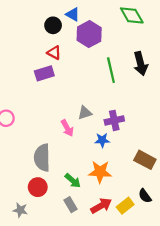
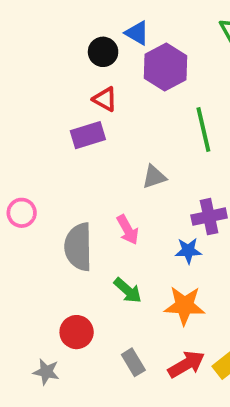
gray triangle: (85, 113) -> (154, 177), moved
gray semicircle: (42, 158) -> (78, 247), moved
green arrow: (73, 181) -> (128, 290), moved

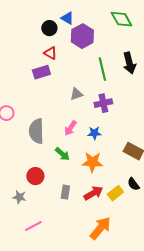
purple cross: (209, 217) -> (103, 103), moved
pink arrow: (128, 230) -> (70, 128), moved, turned 63
gray rectangle: (133, 362) -> (65, 192), turned 40

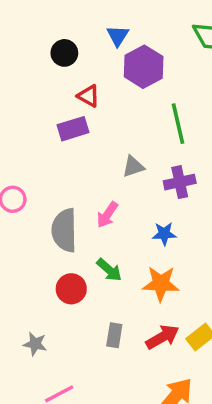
blue triangle: (67, 18) -> (118, 36), turned 32
black circle: (49, 28) -> (64, 53), moved
pink arrow: (70, 128) -> (107, 215), moved
red circle: (35, 176) -> (71, 289), moved

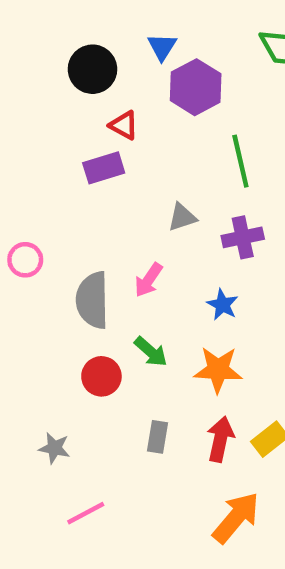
black circle: (64, 53) -> (92, 69), size x1.4
blue star: (164, 234) -> (223, 305), turned 30
red arrow: (162, 337) -> (220, 439), turned -48

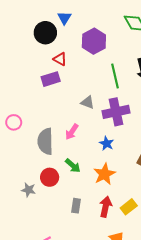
blue triangle: (162, 47) -> (64, 18), moved
gray triangle: (182, 217) -> (88, 102), turned 40
purple cross: (243, 237) -> (116, 112), size x1.4
orange star: (218, 370) -> (104, 174), turned -30
gray star: (54, 448) -> (28, 190), moved

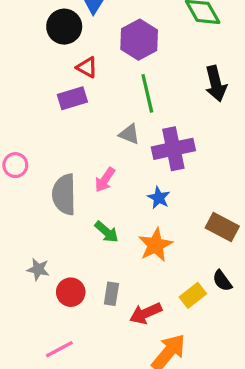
green line: (115, 76) -> (147, 93), moved
red circle: (50, 177) -> (71, 292), moved
red arrow: (105, 207) -> (146, 313), moved, turned -126

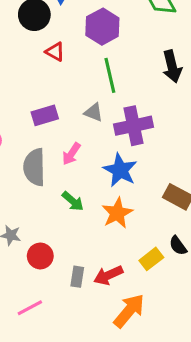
purple rectangle: (72, 98) -> (45, 115), moved
blue star: (159, 198) -> (120, 170), size x1.6
gray rectangle: (111, 294) -> (77, 277), moved

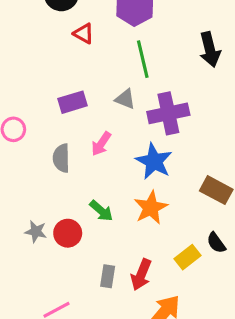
gray semicircle: (34, 167) -> (61, 158), size x0.7
green arrow: (73, 201) -> (101, 211), moved
red circle: (40, 256) -> (68, 233), moved
red arrow: (108, 275) -> (141, 275), turned -44

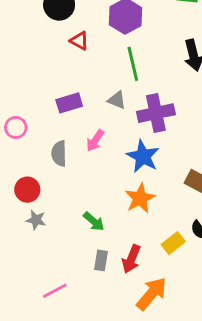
green arrow: (101, 211) -> (94, 221), moved
red circle: (68, 233) -> (27, 190), moved

